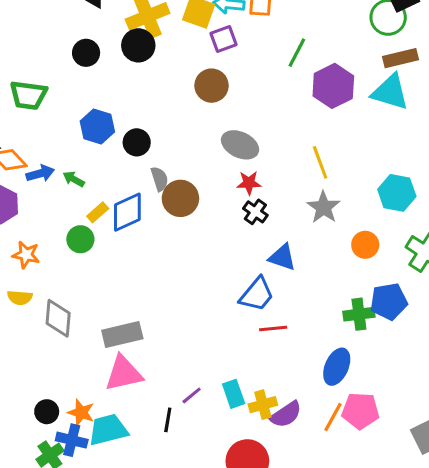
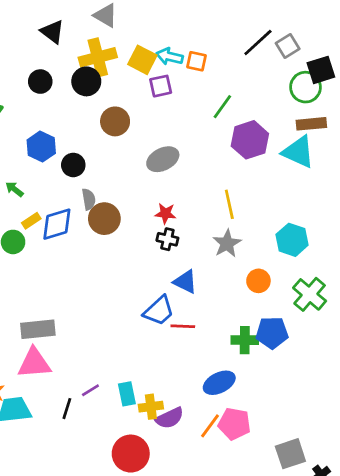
brown circle: (212, 86) -> (115, 121), moved
gray ellipse: (240, 145) -> (163, 159), moved, turned -60
black cross: (255, 212) -> (167, 239), turned -30
red line: (273, 328) -> (183, 326), moved
blue ellipse: (337, 367) -> (219, 383), turned 32

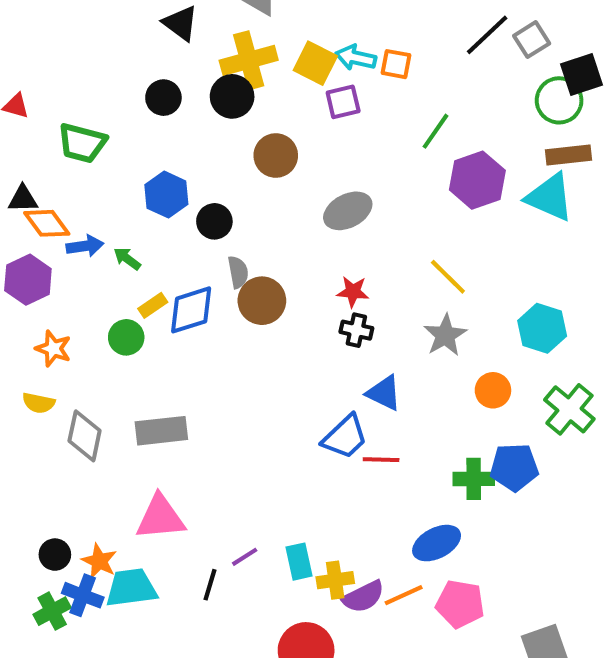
yellow line: (229, 204) -> (448, 277), turned -32
gray rectangle: (38, 329) -> (161, 431), moved
orange line: (210, 426) -> (404, 595), moved, turned 30

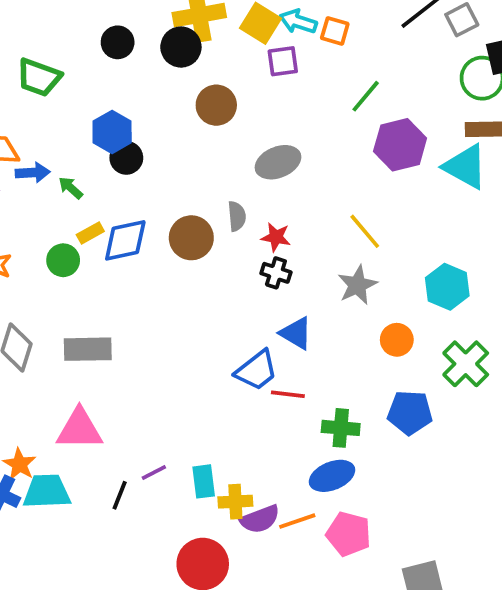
black circle: (214, 221) -> (126, 158), moved
gray semicircle: (238, 272) -> (237, 216), moved
green cross: (474, 479) -> (341, 428), moved

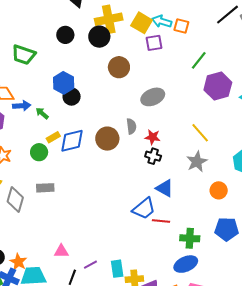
gray rectangle: (88, 349) -> (45, 188), moved, size x0.7
pink triangle: (79, 429) -> (61, 251), moved, size x0.6

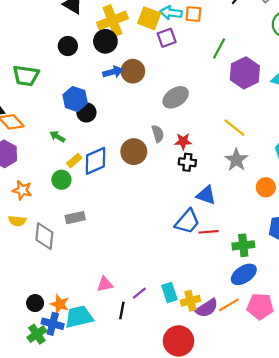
blue arrow: (22, 106) -> (113, 72), moved

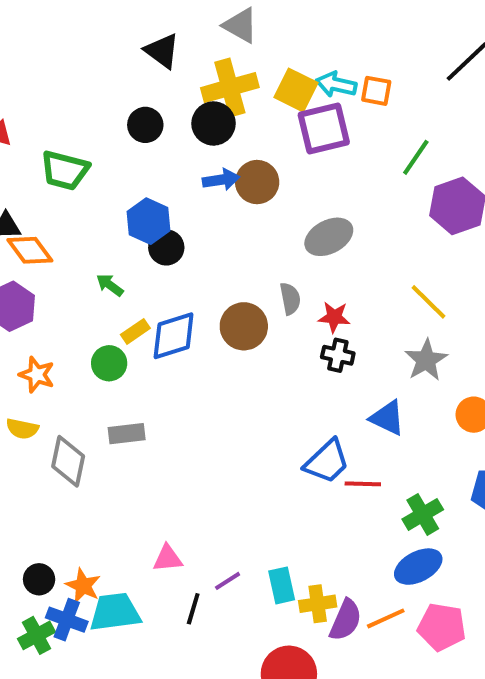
purple square: (167, 38) -> (324, 128), size x1.5
blue triangle: (206, 195) -> (387, 418), moved
green cross: (243, 245) -> (423, 514), turned -30
purple semicircle: (207, 308) -> (346, 620), turned -40

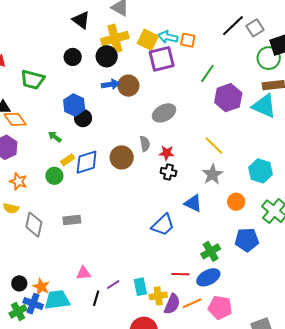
gray rectangle: (127, 434) -> (72, 220), moved
red line: (363, 484) -> (180, 274), moved

